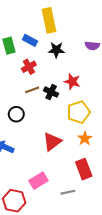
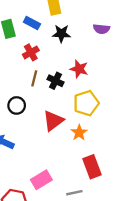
brown line: (32, 90) -> (34, 78), turned -56
orange star: (85, 138) -> (79, 133), moved
red triangle: (52, 142) -> (53, 121), moved

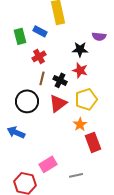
black star: (61, 34) -> (80, 49), moved
black circle: (17, 105) -> (27, 101), size x1.5
red triangle: (53, 121) -> (58, 103), moved
red rectangle: (92, 167) -> (93, 142), moved

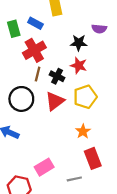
red cross: (39, 56) -> (34, 50), size x1.5
orange star: (80, 124) -> (83, 131), moved
red rectangle: (93, 142) -> (93, 158), moved

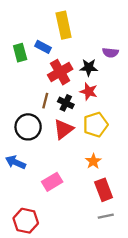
red cross: (34, 50) -> (60, 72), moved
pink rectangle: (44, 167) -> (52, 182), moved
gray line: (74, 179) -> (106, 216), moved

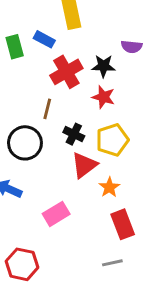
black cross: (66, 103) -> (74, 134), moved
red triangle: (64, 129) -> (84, 165), moved
gray line: (106, 216) -> (112, 263), moved

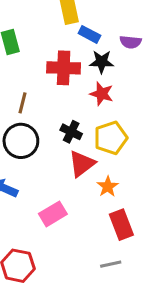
blue rectangle: (44, 39) -> (89, 34), moved
red cross: (66, 72) -> (64, 68), turned 32
brown line: (47, 109) -> (22, 103), moved

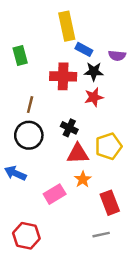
red star: (102, 94) -> (94, 97), turned -30
yellow pentagon: (111, 138) -> (108, 146), moved
red triangle: (82, 164) -> (78, 154), turned 35
orange star: (108, 187) -> (83, 179), moved

